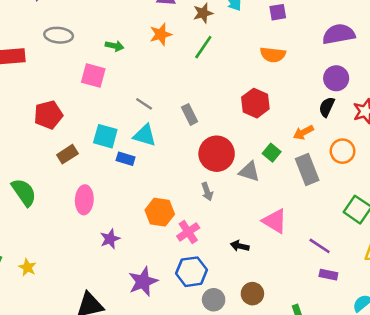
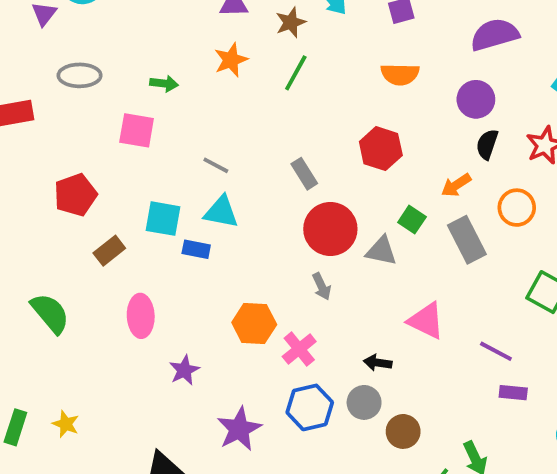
purple circle: (336, 78) -> (476, 99), moved
gray rectangle: (190, 114) -> (304, 174), moved
gray circle: (214, 300) -> (364, 402), moved

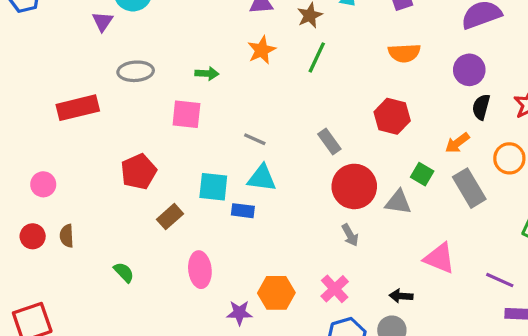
green semicircle: (50, 313) -> (124, 272), size x0.6
orange hexagon: (254, 324) -> (276, 293), moved
purple star: (184, 370) -> (239, 313), turned 30

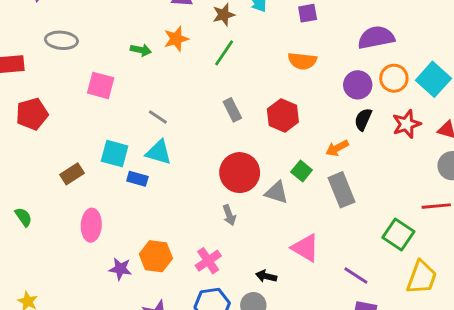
green arrow: (207, 74) -> (141, 50), moved
gray rectangle: (329, 141) -> (232, 110), moved
orange circle: (509, 158) -> (394, 78), moved
red pentagon: (139, 172) -> (32, 114), moved

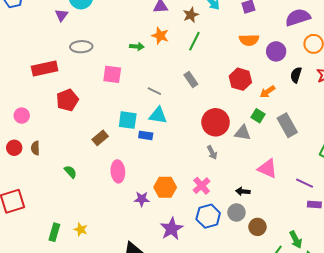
orange star: (176, 39) -> (160, 36), turned -30
purple circle: (358, 85) -> (276, 51), moved
gray rectangle: (232, 110) -> (191, 80), moved
orange arrow: (337, 148) -> (267, 92), moved

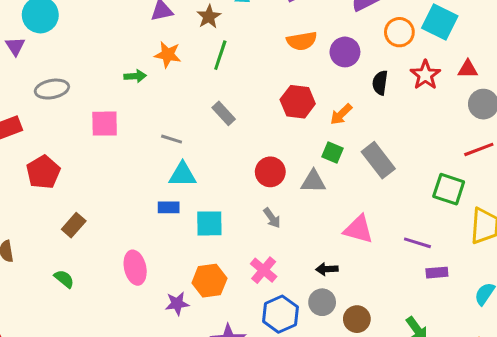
cyan square: (128, 120) -> (209, 223), moved
red circle: (216, 122) -> (270, 172), size x0.7
brown rectangle: (100, 138) -> (74, 225), moved

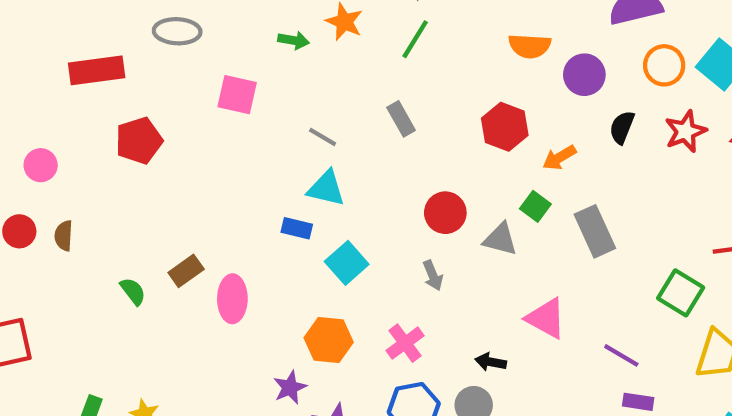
cyan square: (209, 223) -> (347, 263), turned 36
brown rectangle: (74, 225) -> (186, 271), moved
purple star: (177, 304) -> (290, 387), moved, turned -30

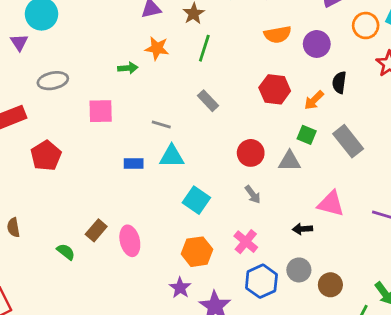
black semicircle: (622, 127) -> (339, 82), moved
blue rectangle: (297, 228) -> (134, 163), moved
black arrow: (491, 362) -> (303, 229), moved

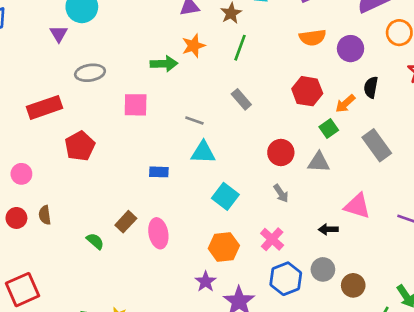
orange star: (157, 48) -> (194, 46), turned -30
green arrow: (128, 68) -> (164, 64), size x1.4
green square: (307, 135) -> (329, 128), moved, turned 30
blue rectangle: (134, 163) -> (159, 172), moved

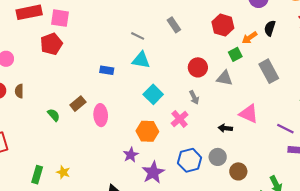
pink square: (136, 105) -> (60, 18), moved
pink cross: (272, 239) -> (180, 119), moved

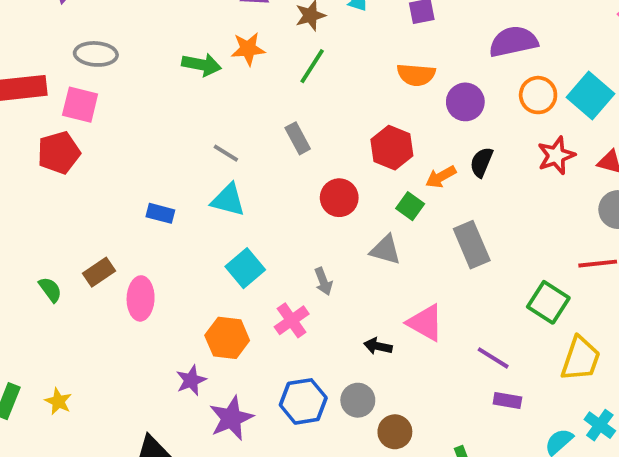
green square: (235, 54) -> (410, 206), turned -32
red circle: (198, 67) -> (339, 198), moved

